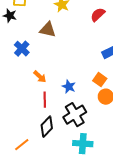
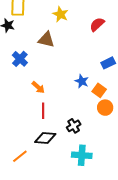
blue star: (69, 87) -> (82, 81), moved
black cross: (75, 115) -> (74, 126), size x0.6
black diamond: (47, 127) -> (45, 138), turned 50

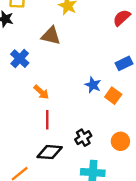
red semicircle: (97, 24) -> (122, 18), moved
orange circle: (105, 108) -> (120, 141), moved

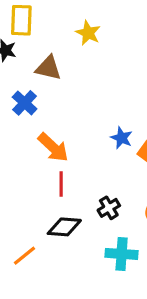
brown triangle: (51, 36) -> (48, 68), moved
orange arrow: (41, 92) -> (53, 147), size x1.5

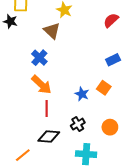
brown triangle: (48, 68) -> (52, 31), moved, turned 30
blue cross: (25, 103) -> (39, 58), moved
blue star: (122, 138) -> (82, 94), moved

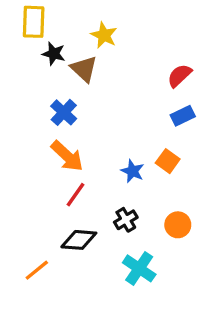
red semicircle: (111, 20) -> (179, 76), moved
black star: (10, 21) -> (54, 54), moved
red line: (47, 108) -> (75, 195), turned 35
cyan cross: (86, 154) -> (139, 268), turned 30

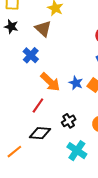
black star: (54, 54) -> (11, 27), moved
orange arrow: (67, 156) -> (50, 82), moved
blue star: (133, 171) -> (76, 83), moved

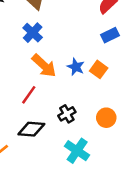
blue cross: (31, 55) -> (33, 33), moved

